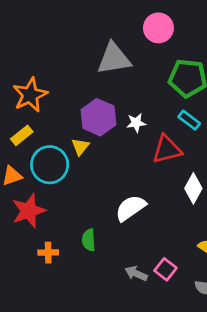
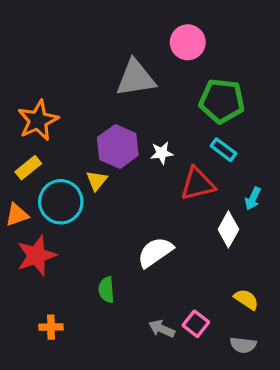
orange cross: (48, 253) -> (51, 327), moved

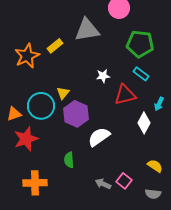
purple hexagon: (118, 146) -> (76, 114), moved
yellow rectangle: (28, 168) -> (55, 46), moved
orange cross: (51, 327) -> (35, 183), size x1.6

